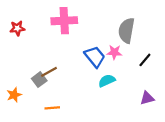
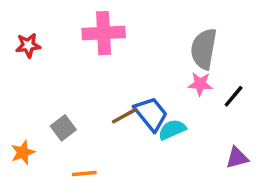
pink star: (114, 52) -> (200, 84), moved
blue trapezoid: (95, 57) -> (151, 114), moved
brown line: (49, 72) -> (125, 116), moved

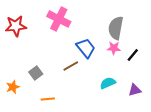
pink cross: (104, 33) -> (59, 19), turned 30
red star: (28, 45) -> (16, 26), size x1.5
blue trapezoid: (151, 114) -> (86, 48), moved
cyan semicircle: (172, 130) -> (108, 83), moved

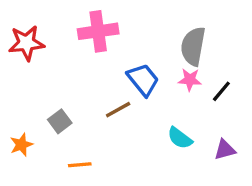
pink cross: (59, 19) -> (98, 31), turned -35
cyan semicircle: (108, 83) -> (180, 138), turned -119

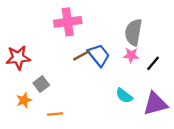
red star: (26, 43) -> (18, 58), moved
brown line: (118, 110) -> (82, 55), moved
orange star: (21, 145) -> (24, 100), moved
purple triangle: (225, 150) -> (155, 104), size x1.6

